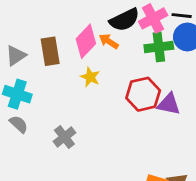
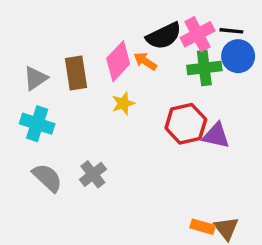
yellow star: (90, 77) -> (123, 103), turned 30
gray semicircle: (19, 124) -> (47, 178), moved, size x1.4

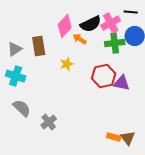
black line: (231, 31) -> (131, 12), moved
pink diamond: (118, 61) -> (65, 26), moved
gray cross: (93, 174) -> (49, 122), moved

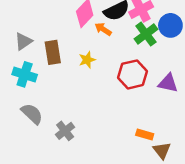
green cross: (115, 43) -> (146, 34), turned -30
brown rectangle: (39, 46) -> (53, 52), moved
purple triangle: (122, 83) -> (168, 83), moved
orange rectangle: (114, 137) -> (145, 135), moved

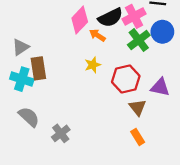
brown rectangle: (53, 52) -> (38, 68), moved
yellow star: (87, 60) -> (93, 65), moved
orange rectangle: (145, 135) -> (138, 137), turned 42
brown triangle: (162, 150) -> (138, 107), moved

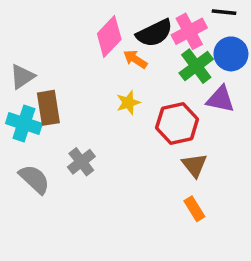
purple triangle: (160, 87) -> (221, 99), moved
gray cross: (61, 133) -> (81, 162), moved

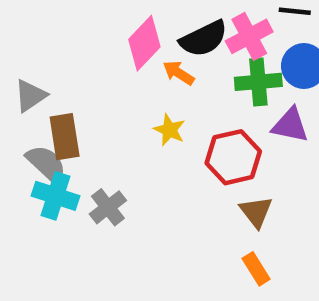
green cross: (196, 66) -> (258, 82), turned 32
yellow star: (128, 103) -> (169, 130), turned -30
cyan cross: (24, 123) -> (55, 196), moved
gray semicircle: (34, 179) -> (46, 164), moved

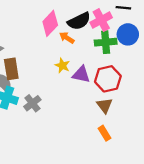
purple triangle: (290, 125) -> (81, 74), moved
red hexagon: (233, 157) -> (108, 79), moved

